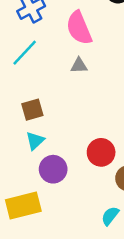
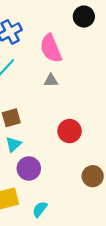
red circle: (101, 152) -> (70, 131), moved
cyan semicircle: (110, 216) -> (40, 209), moved

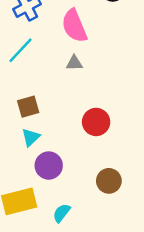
brown circle: (93, 176) -> (109, 181), moved

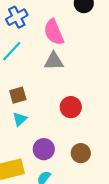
gray triangle: (74, 63) -> (54, 61), size x1.5
purple circle: (49, 166) -> (44, 149), moved

